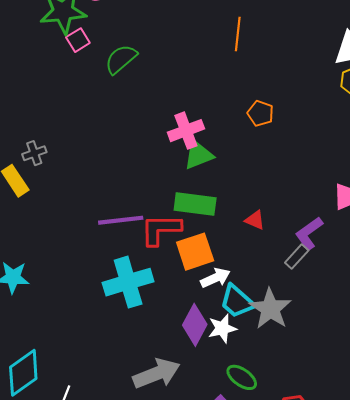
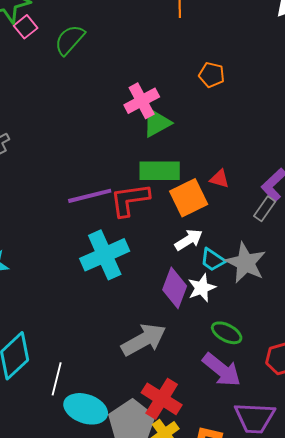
orange square: (195, 252) -> (189, 198), moved
cyan trapezoid: (237, 301) -> (213, 260), size x0.7

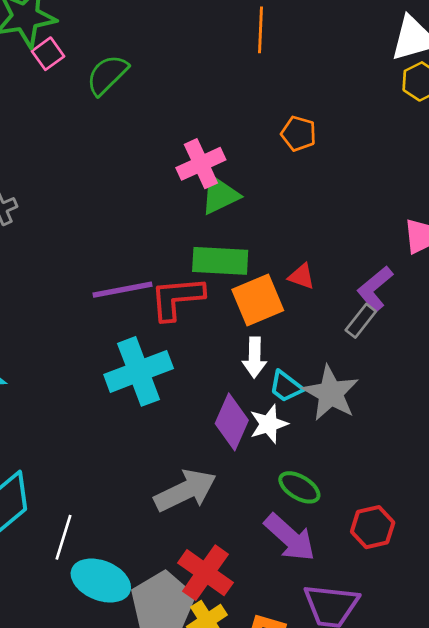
white arrow: (189, 240) -> (255, 357), turned 120

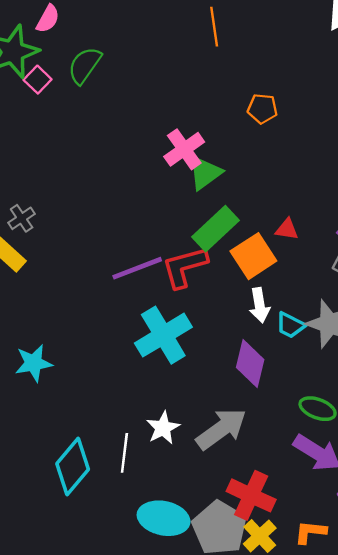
green semicircle: (107, 75) -> (85, 65), moved
green rectangle: (220, 261) -> (215, 229), turned -36
white star: (269, 424) -> (163, 428), moved
white line: (63, 537) -> (124, 453), moved

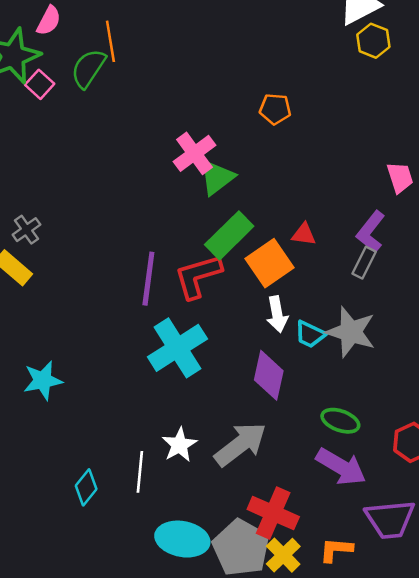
orange line: (214, 27) -> (110, 41), moved
purple line: (137, 268) -> (148, 279), turned -60
cyan diamond: (73, 466) -> (86, 487), size x0.6

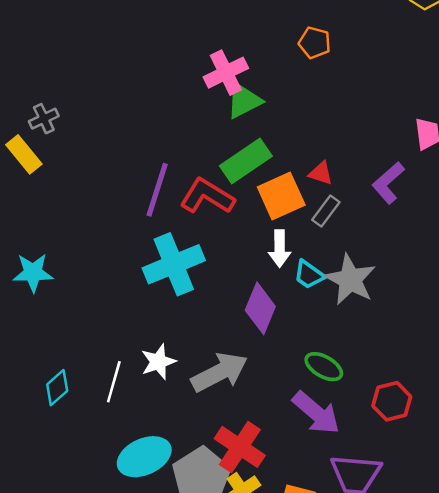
gray rectangle: (364, 263) -> (326, 211), moved
red L-shape: (198, 276) -> (207, 196), turned 38
cyan ellipse: (182, 539) -> (144, 457), turned -45

